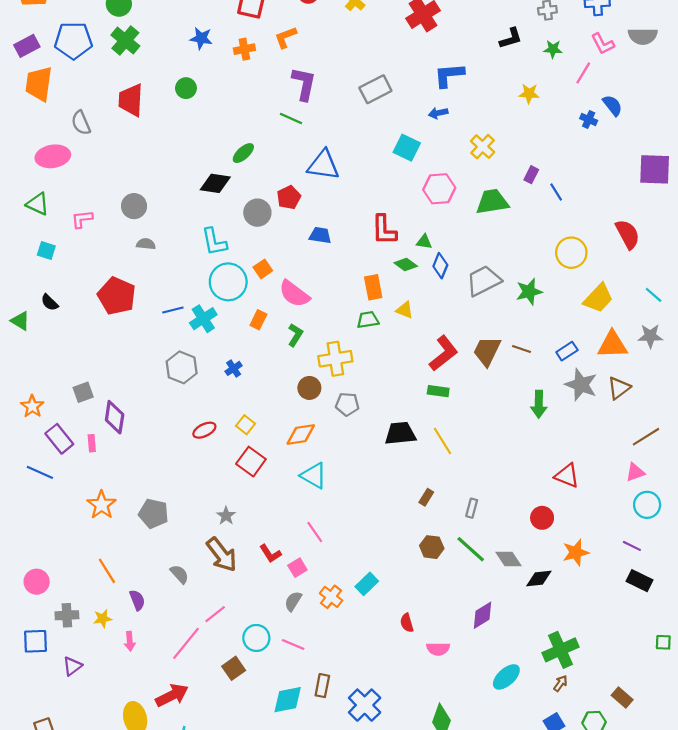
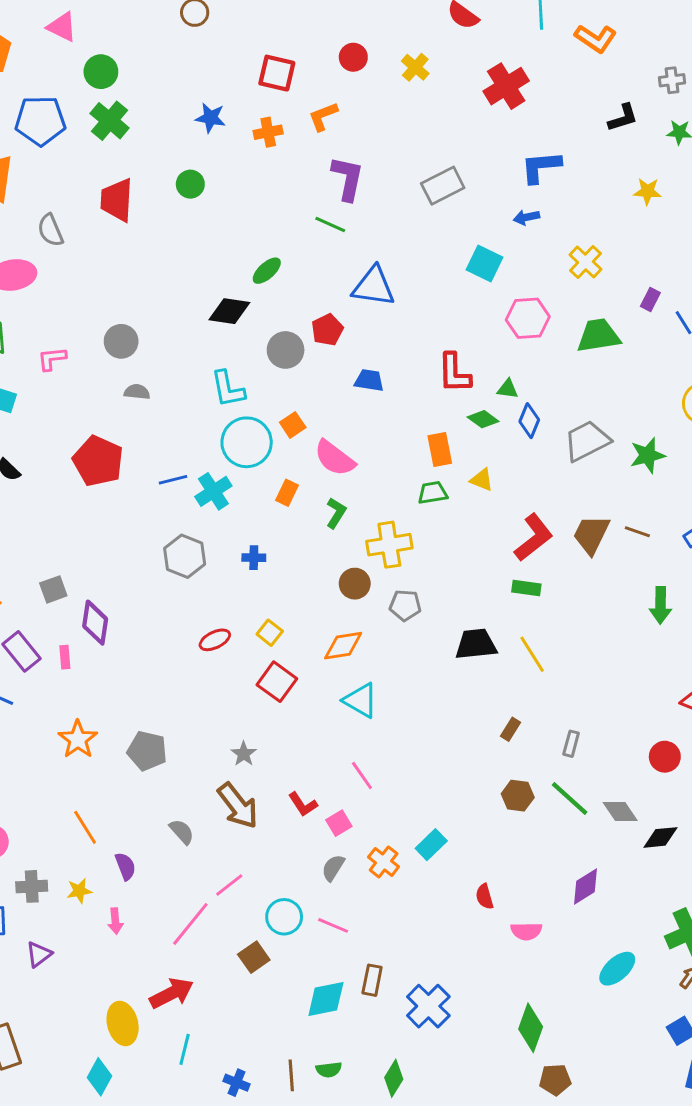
blue cross: (234, 368) -> (254, 558), turned 35

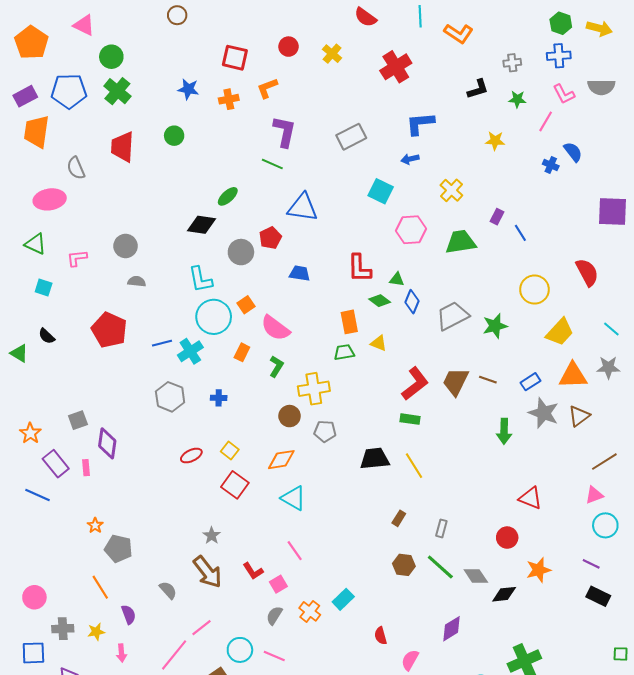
orange star: (78, 739) -> (95, 525), size x0.6
gray pentagon: (147, 751) -> (118, 549), moved
pink semicircle: (526, 931) -> (410, 660), turned 120

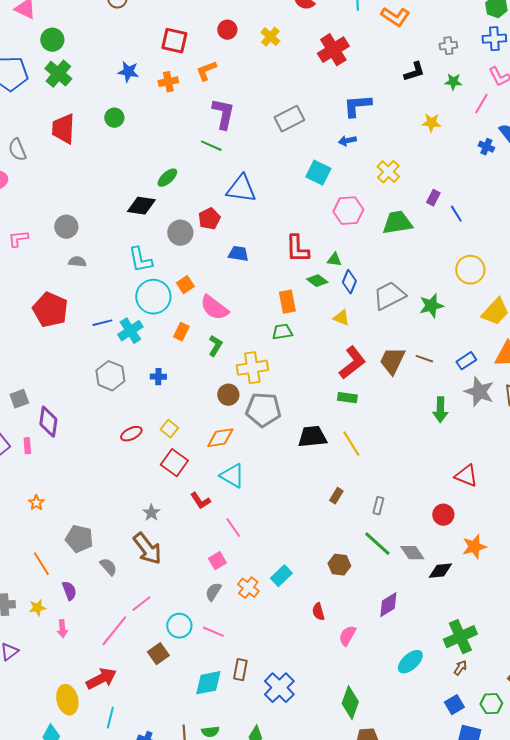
yellow triangle: (379, 343) -> (341, 318), moved
gray pentagon: (325, 431) -> (263, 410), size x1.6
gray pentagon: (118, 549) -> (79, 539), moved
brown hexagon: (404, 565) -> (339, 565), moved
red L-shape: (253, 571) -> (200, 501), moved

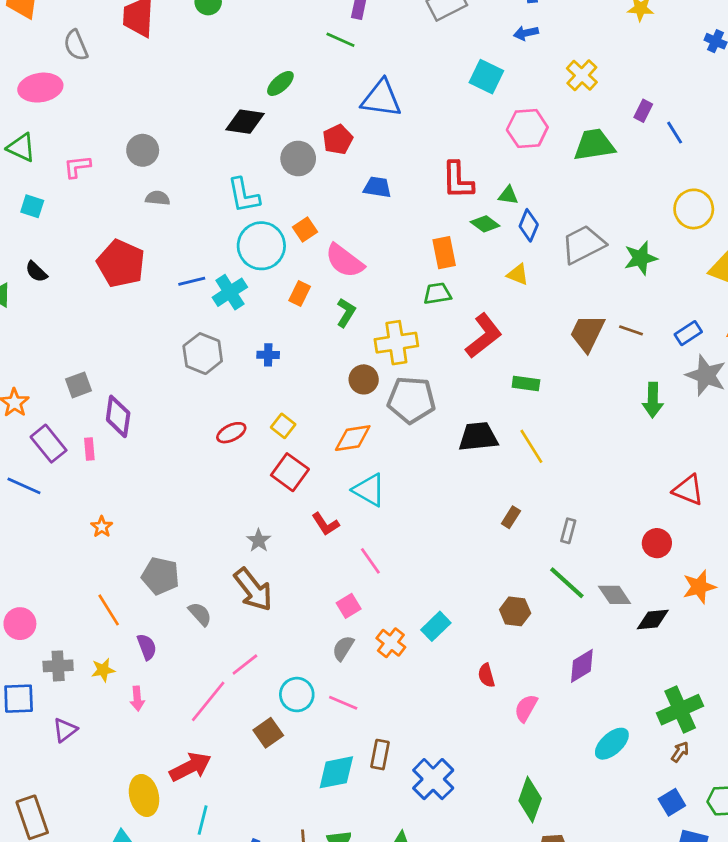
red L-shape: (352, 363) -> (484, 336), moved

